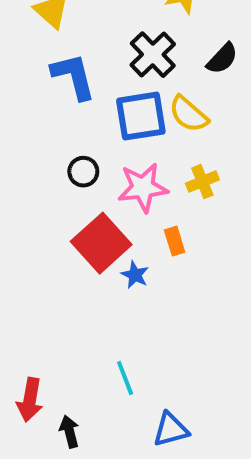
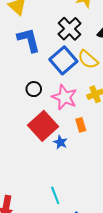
blue square: (141, 116) -> (63, 60), turned -32
pink star: (143, 187) -> (64, 97), turned 30

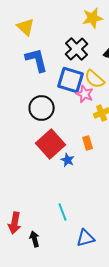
blue square: (63, 60) -> (71, 80), turned -32
black circle: (34, 89) -> (42, 108), size x1.6
pink star: (64, 97) -> (85, 94), moved, size x0.7

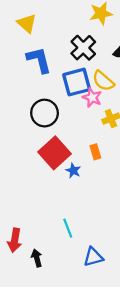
blue square: (71, 80) -> (77, 82), turned -32

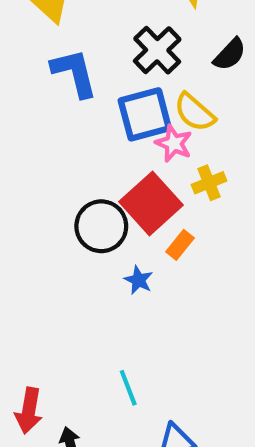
black circle: (45, 113) -> (101, 226), moved
orange rectangle: (95, 152) -> (180, 245), turned 56
red square: (54, 153) -> (151, 203), moved

